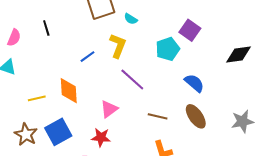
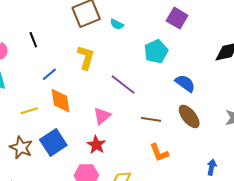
purple square: (190, 30) -> (177, 18), moved
yellow L-shape: (118, 46) -> (86, 57), moved
blue line: (87, 57) -> (49, 74), moved
red star: (101, 137) -> (96, 145), turned 30

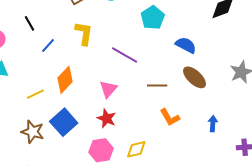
blue line: (49, 74) -> (48, 45), moved
orange diamond: (61, 101) -> (65, 80), turned 60
blue arrow: (212, 167) -> (213, 124), moved

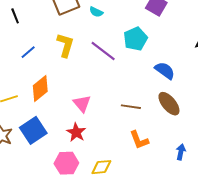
black line: (29, 23) -> (15, 16), moved
purple line: (125, 55) -> (103, 51), moved
pink triangle: (108, 89) -> (82, 104), turned -30

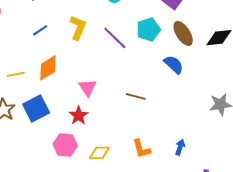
brown ellipse: (169, 104) -> (183, 33), moved
orange L-shape: (139, 140) -> (141, 149), moved

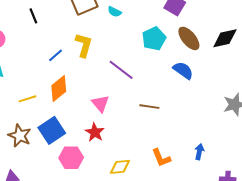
blue line: (40, 30) -> (55, 55), moved
purple line: (115, 38) -> (121, 70), moved
pink hexagon: (65, 145) -> (71, 158), moved

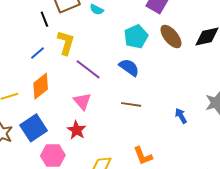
black line: (33, 16) -> (44, 19), moved
purple line: (121, 70) -> (88, 69), moved
blue semicircle: (183, 70) -> (129, 67), moved
blue arrow: (199, 152) -> (181, 116), moved, turned -42

